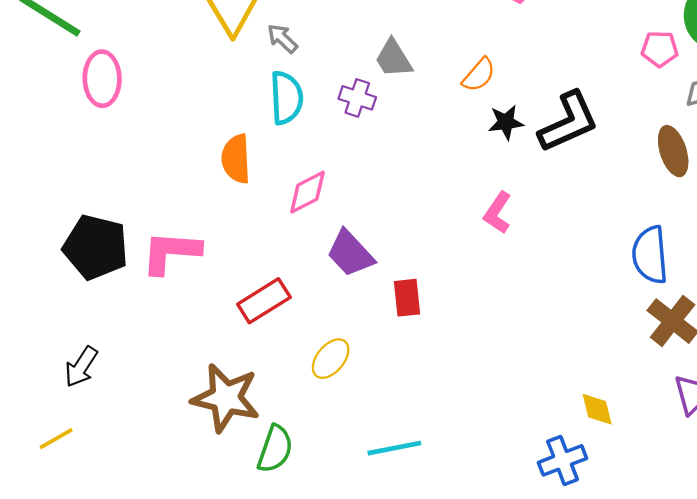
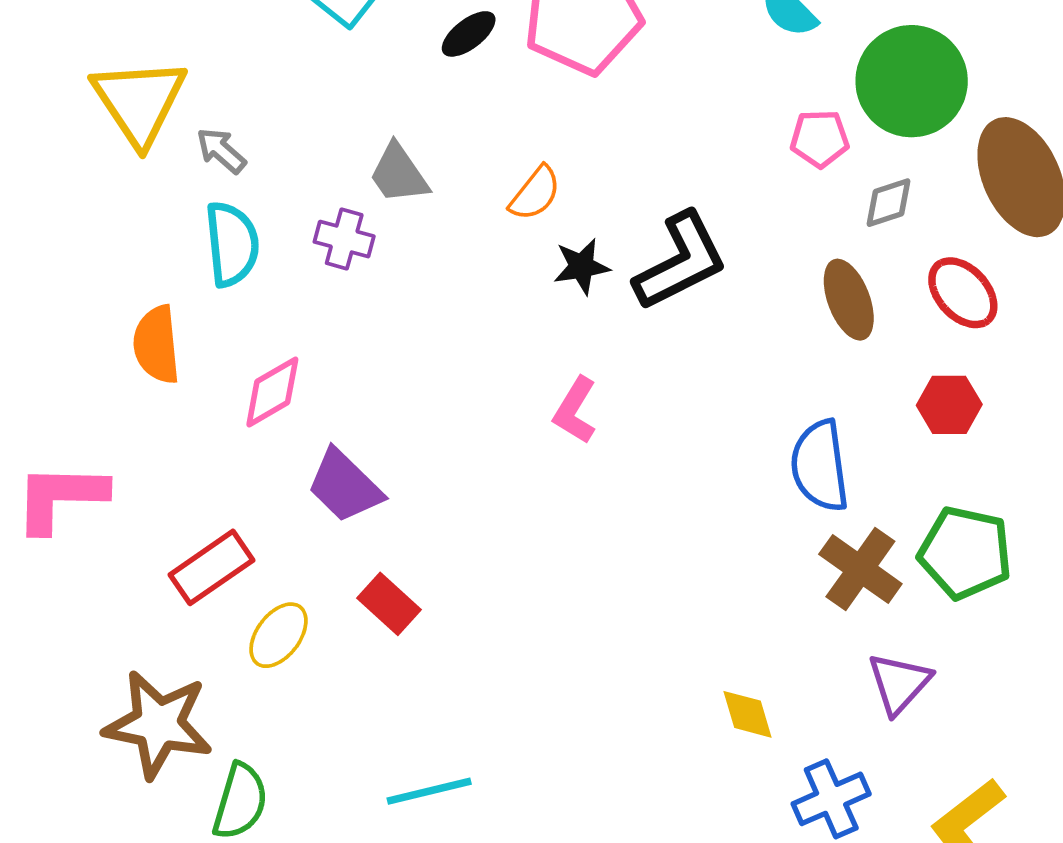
red rectangle: (407, 298) -> (389, 604), moved, turned -39
yellow ellipse: (331, 359) -> (278, 635), moved
blue cross: (563, 460) -> (831, 799), moved

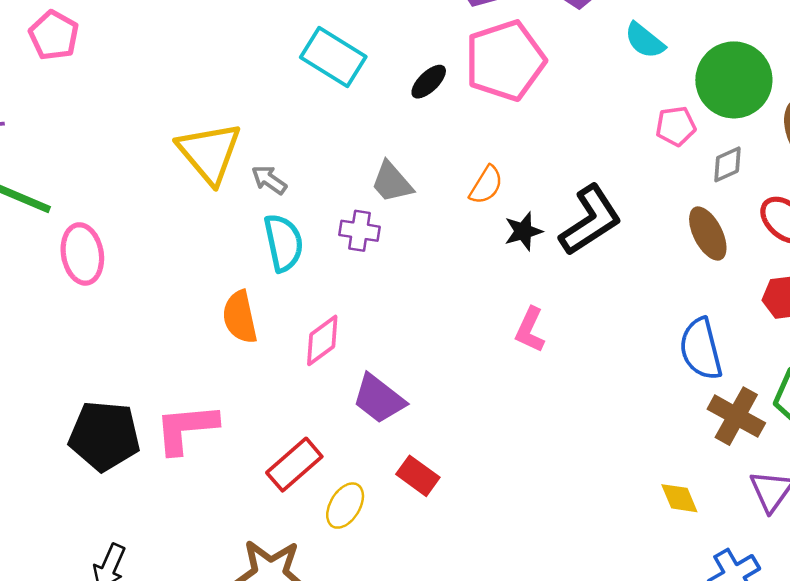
yellow diamond: (747, 714) -> (679, 498), moved

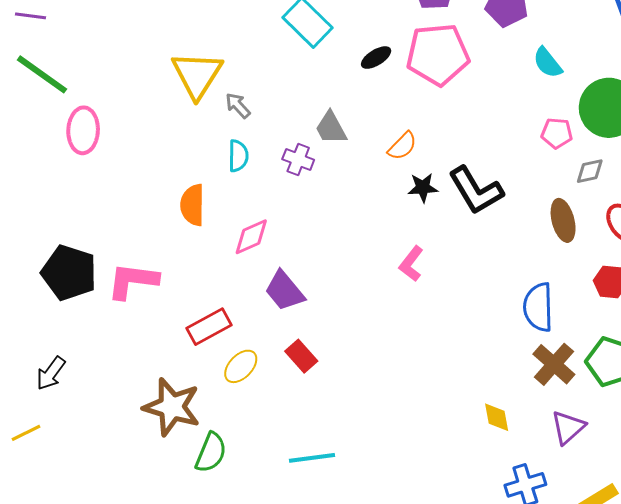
black L-shape: (590, 220) -> (476, 190), turned 80
cyan semicircle: (283, 243) -> (238, 156), size x0.7

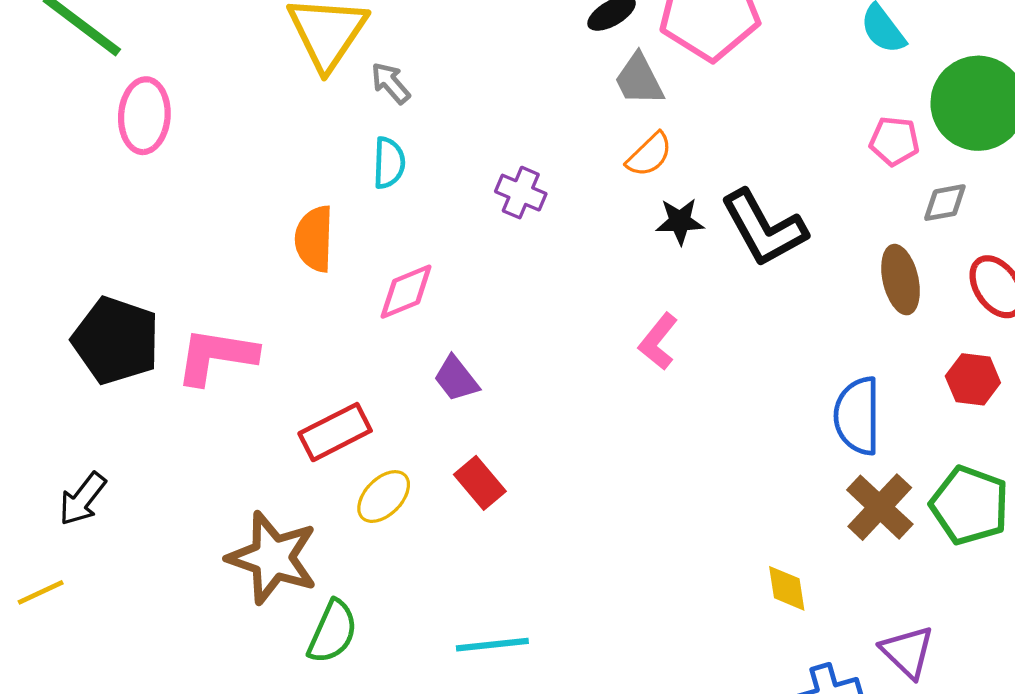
gray trapezoid: (331, 128) -> (639, 80), moved
purple cross: (298, 160) -> (521, 193), moved
purple trapezoid: (284, 291) -> (456, 379), size x0.7
purple triangle: (568, 427) -> (907, 652), moved, turned -36

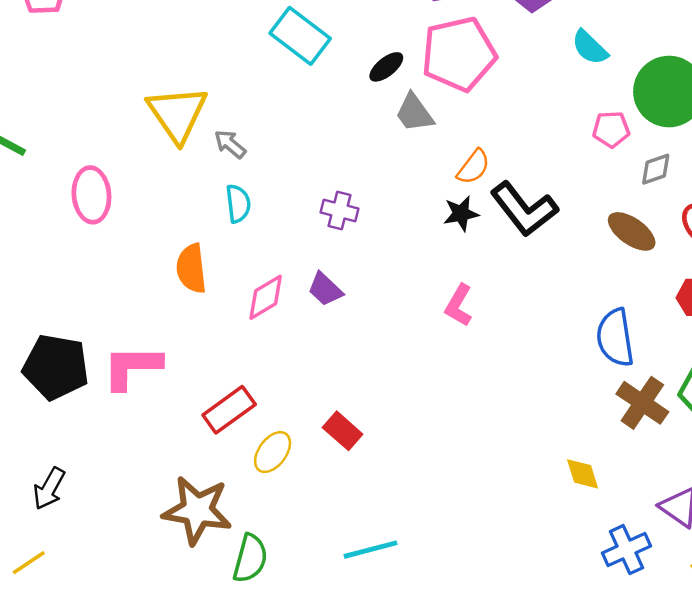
pink ellipse: (144, 116) -> (91, 195), moved
orange semicircle: (649, 155) -> (473, 167), moved
brown ellipse: (901, 280) -> (632, 231), turned -33
purple trapezoid: (456, 379) -> (325, 289), moved

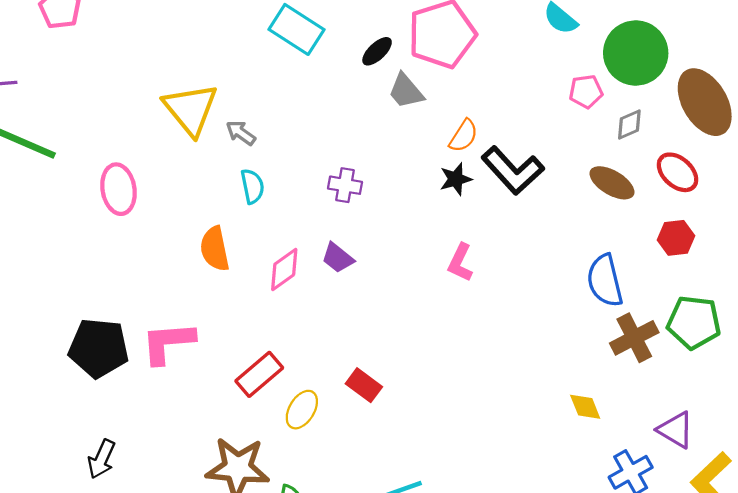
brown cross: (642, 403) -> (634, 338), turned 33

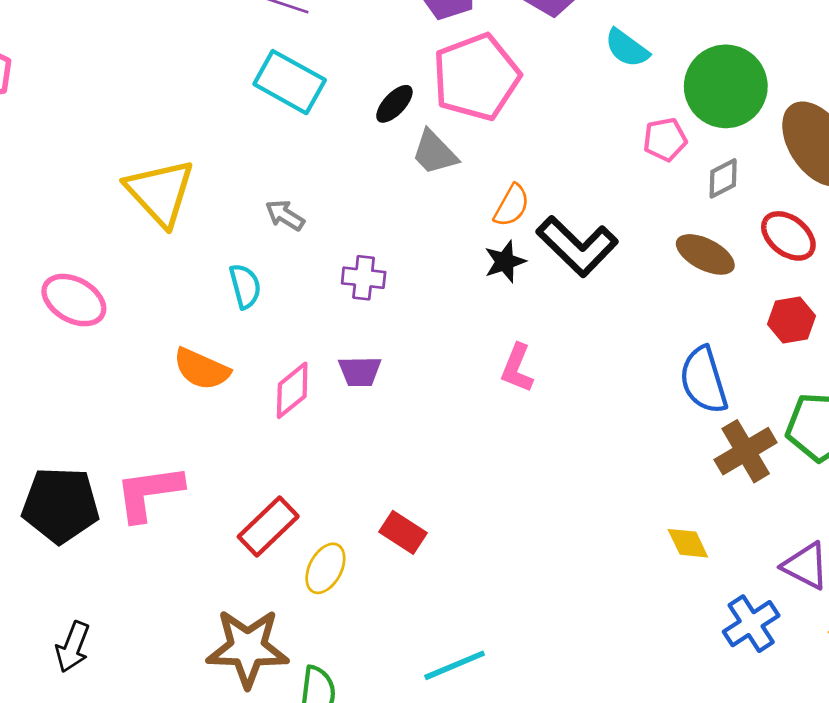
gray arrow: (241, 133) -> (285, 215), moved
pink ellipse: (119, 189) -> (74, 300), turned -48
orange semicircle: (215, 249) -> (202, 369), turned -51
purple trapezoid: (338, 258) -> (360, 371), turned -36

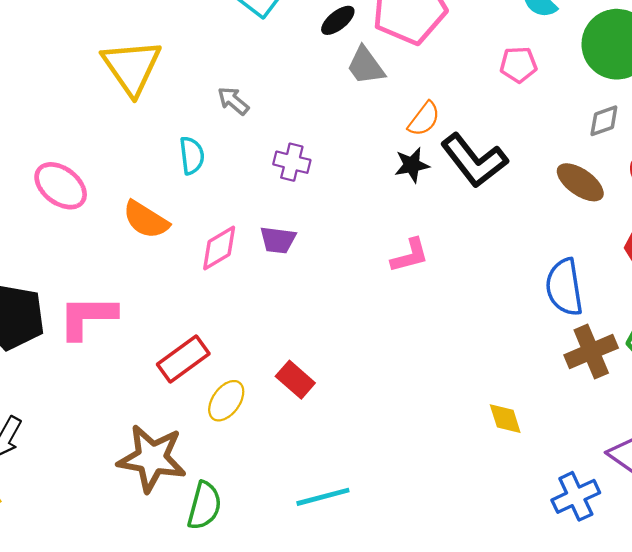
pink pentagon: (665, 139) -> (518, 65), moved
pink ellipse: (74, 300) -> (61, 186), moved
pink L-shape: (517, 368) -> (410, 256), turned -135
yellow diamond: (688, 543) -> (505, 419), moved

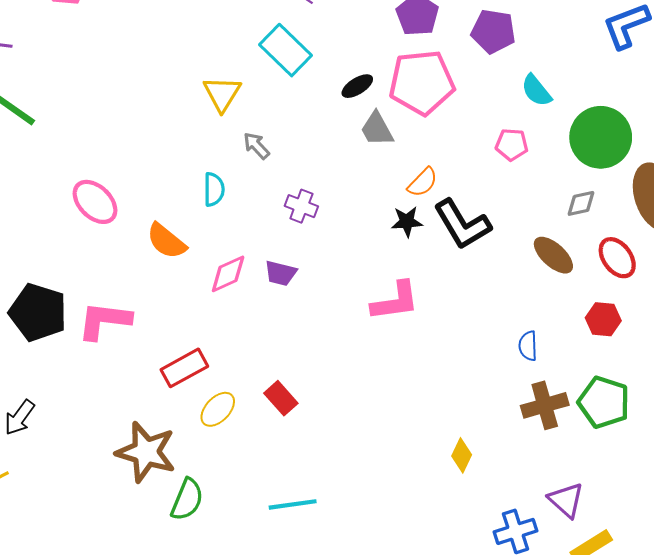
yellow triangle: (132, 67) -> (222, 94), moved, size x0.7
pink L-shape: (410, 256) -> (395, 301), size x1.4
blue semicircle: (564, 287) -> (528, 346), size x0.6
yellow diamond: (505, 419) -> (462, 455), turned 36

